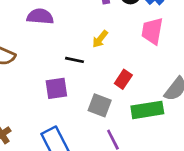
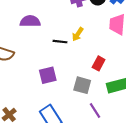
black line: (75, 60) -> (60, 42), moved

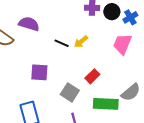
purple semicircle: (30, 21) -> (29, 24), moved

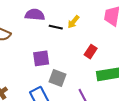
purple semicircle: (29, 24) -> (35, 15), moved
gray square: (70, 92) -> (58, 78), moved

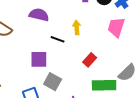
yellow arrow: (73, 22) -> (77, 28), turned 128
black line: (56, 27) -> (58, 39), moved

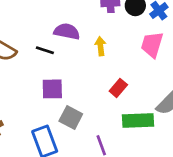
purple semicircle: (39, 15) -> (67, 31), moved
black line: (58, 39) -> (45, 50), moved

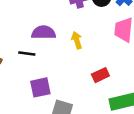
red rectangle: (118, 88) -> (100, 75), turned 35

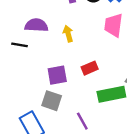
purple square: (40, 87) -> (57, 75), moved

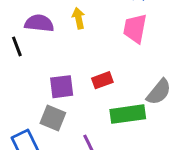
yellow arrow: (68, 34) -> (79, 18), moved
black line: (20, 45) -> (17, 46), turned 56

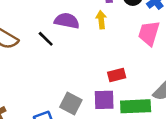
black line: (17, 46) -> (46, 39), turned -30
purple square: (62, 87) -> (104, 100), moved

